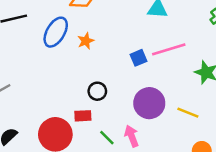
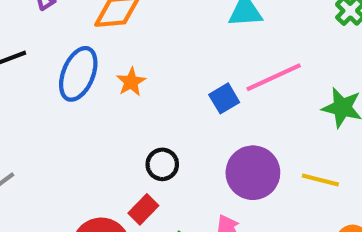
red rectangle: (83, 116) -> (143, 209), turned -35

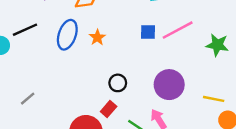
blue square: (224, 98) -> (148, 32), moved, turned 35
yellow line: (320, 180) -> (214, 99), moved

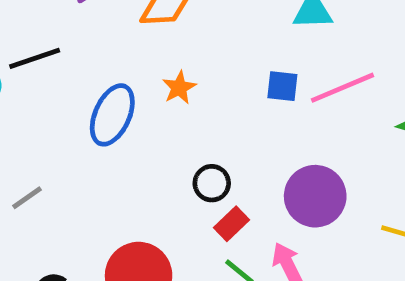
blue ellipse: (67, 35) -> (112, 115), moved
red rectangle: (109, 109) -> (232, 224), moved

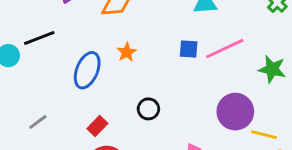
purple circle: (315, 196) -> (235, 112), moved
red rectangle: (232, 224) -> (97, 126), moved

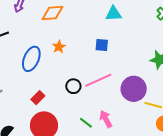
pink line: (225, 49) -> (98, 80), moved

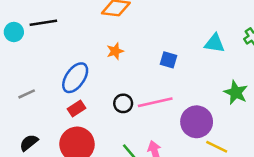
cyan triangle: (114, 14) -> (215, 43), moved
blue ellipse: (31, 59) -> (75, 78), moved

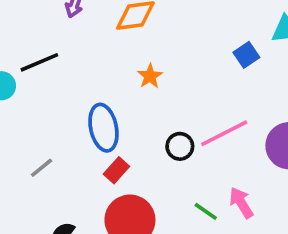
blue square: (169, 60) -> (246, 55), moved, turned -36
blue ellipse: (75, 78) -> (103, 128), turned -32

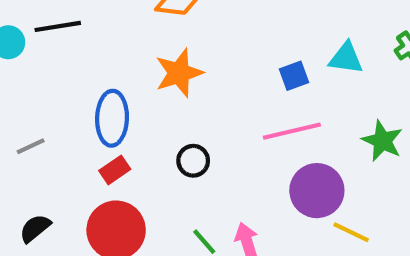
orange star: (150, 76) -> (179, 73), size x1.6
pink line: (224, 133) -> (292, 131), moved

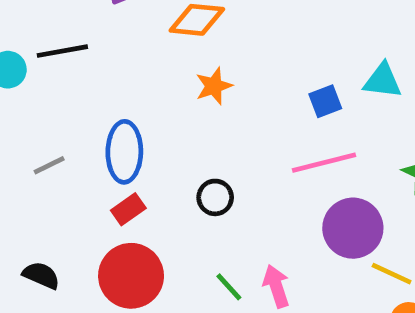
orange star: (179, 73) -> (214, 86), moved, size x0.7
gray line: (31, 146) -> (49, 165), moved
black semicircle: (35, 228) -> (41, 275), turned 64

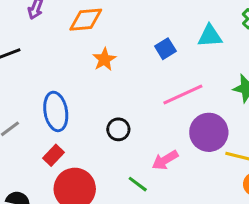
blue square: (325, 101) -> (165, 49), moved
red rectangle: (128, 209) -> (53, 155), moved
pink arrow: (276, 286) -> (165, 160), moved, turned -92

